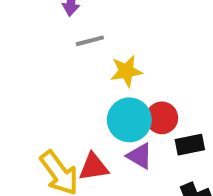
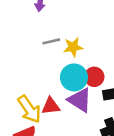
gray line: (90, 41) -> (51, 41), moved
purple triangle: (140, 156) -> (80, 100), size x1.5

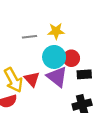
gray line: (51, 41) -> (30, 37), moved
red triangle: (51, 106) -> (32, 79), turned 49

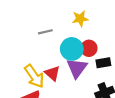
yellow star: (56, 31) -> (80, 19), moved
purple triangle: (57, 77) -> (77, 68), turned 35

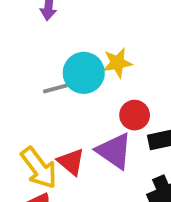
cyan circle: (72, 49) -> (84, 73), moved
purple triangle: (77, 68) -> (114, 151), turned -30

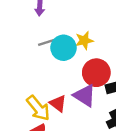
gray line: (56, 88) -> (46, 43), moved
red circle: (135, 115) -> (96, 73), size x1.5

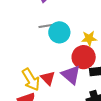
yellow star: (84, 41) -> (89, 38), moved

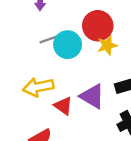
red circle: (84, 57) -> (98, 26), moved
yellow arrow: (31, 80) -> (38, 87), moved, turned 120

